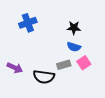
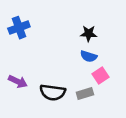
blue cross: (28, 23) -> (19, 28), moved
gray rectangle: (64, 65) -> (85, 94), moved

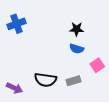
pink square: (101, 76) -> (97, 65), moved
purple arrow: (18, 82) -> (14, 88), moved

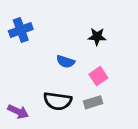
blue semicircle: (77, 49) -> (65, 62), moved
pink square: (97, 65) -> (98, 76), moved

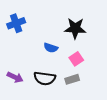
black star: (97, 37) -> (75, 28), size x1.5
purple arrow: (18, 112) -> (15, 77), moved

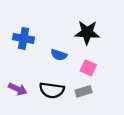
blue cross: (16, 23) -> (24, 38), moved, turned 30
pink square: (76, 59) -> (88, 68), turned -32

